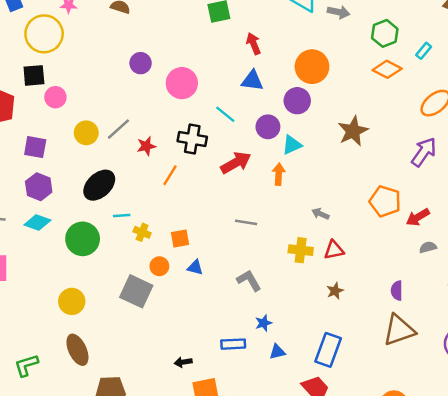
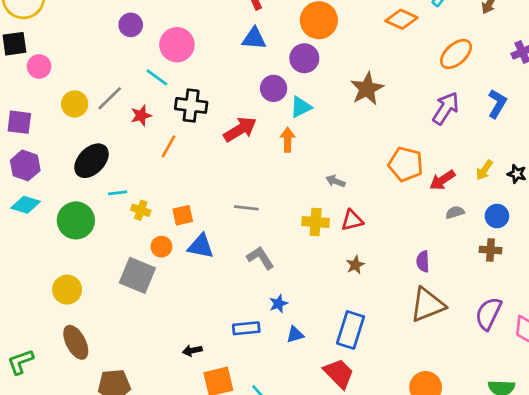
cyan line: (225, 114) -> (157, 77), moved
gray line: (246, 222) -> (246, 208), moved
blue triangle: (195, 267) -> (201, 246), size x1.5

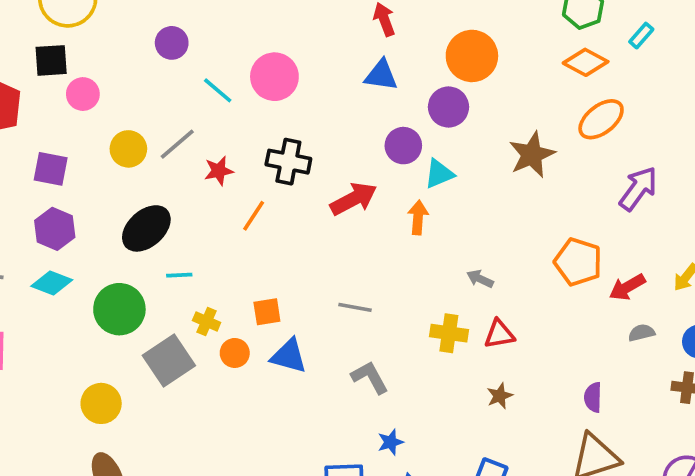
purple circle: (131, 25) -> (172, 43), moved
orange ellipse: (456, 54) -> (601, 119), moved
cyan line: (157, 77) -> (218, 90), moved
yellow cross: (141, 210) -> (207, 322), moved
gray square: (137, 275) -> (169, 361), moved, turned 30

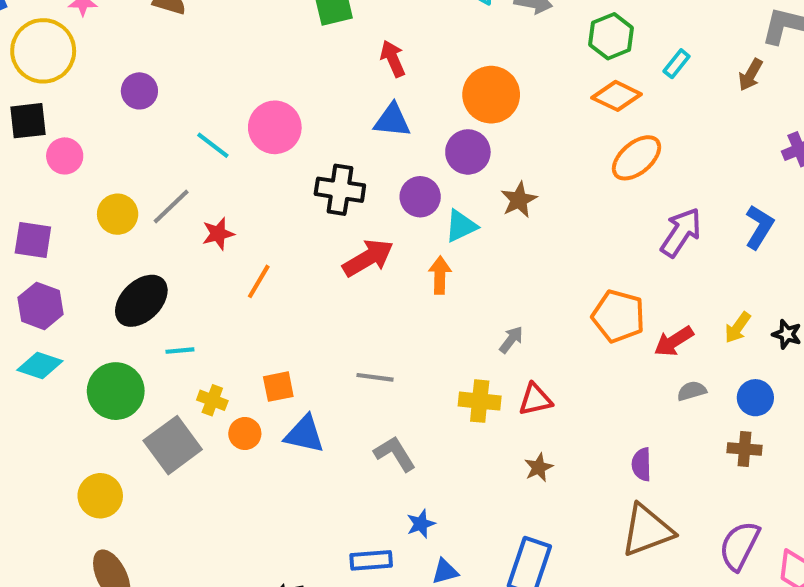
purple circle: (172, 43) -> (139, 91), moved
brown star: (532, 155) -> (519, 200), moved, size x0.7
black cross: (288, 162) -> (340, 190), moved
gray arrow: (480, 279) -> (511, 340), turned 105

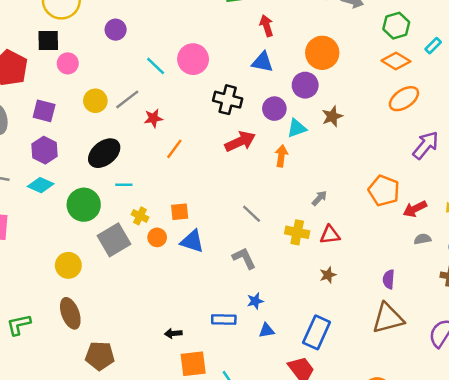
gray line: (375, 377) -> (252, 214), moved, turned 30

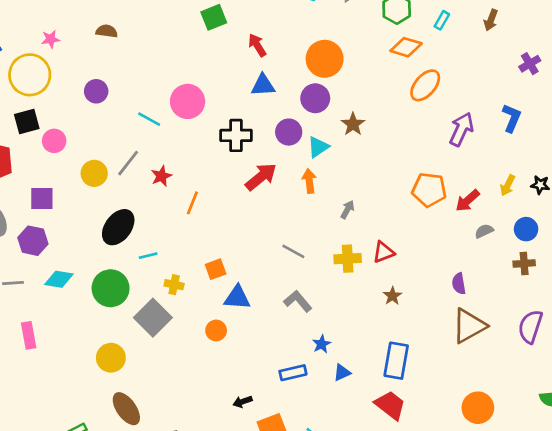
purple hexagon: (45, 150) -> (33, 241), moved
gray arrow: (319, 198) -> (347, 210), moved
orange circle: (157, 237) -> (216, 330), moved

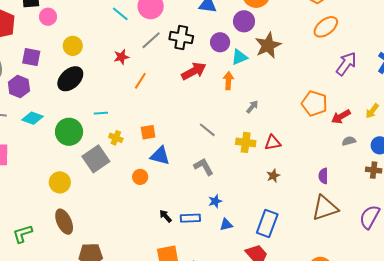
brown star: (353, 124) -> (268, 45), size x1.5
gray line: (128, 163) -> (151, 40), moved
black ellipse: (118, 227) -> (70, 79), moved
black arrow: (243, 402) -> (165, 216), moved, turned 56

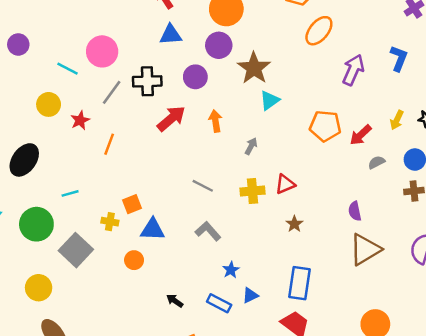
yellow circle: (73, 46) -> (49, 104), moved
cyan triangle: (239, 57) -> (270, 100), moved
yellow cross: (116, 138) -> (110, 222), moved
blue rectangle: (190, 218) -> (219, 303), moved, turned 42

